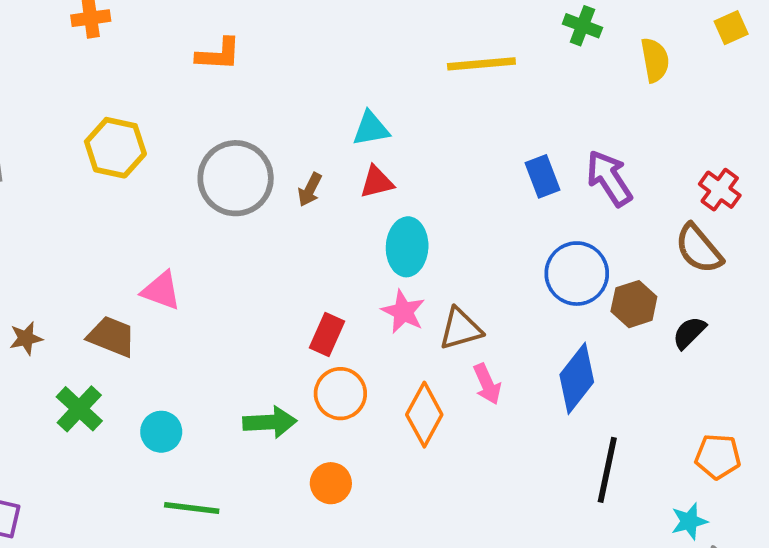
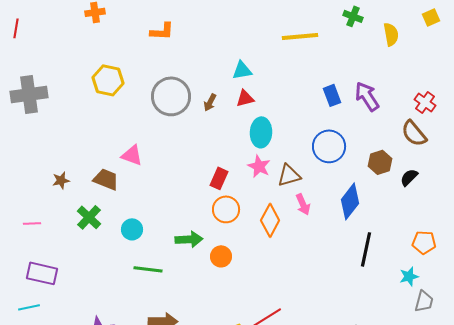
blue circle: (577, 274) -> (329, 146), moved
green arrow: (270, 422) -> (189, 239), moved

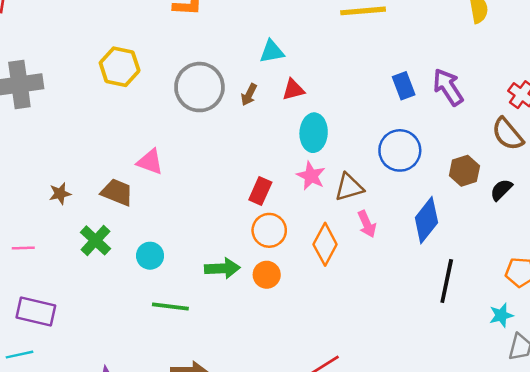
cyan triangle: (242, 70) -> (272, 52), moved
orange circle: (221, 256) -> (267, 275), moved

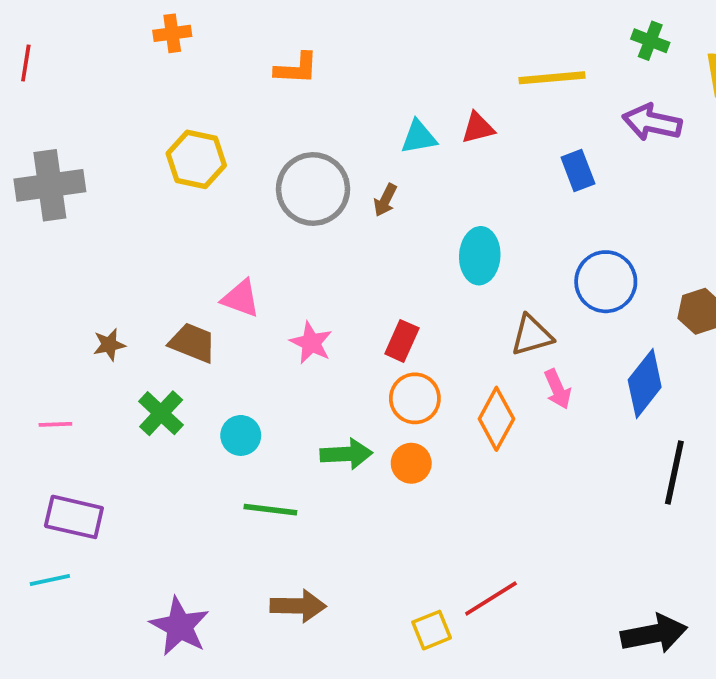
blue rectangle: (404, 86) -> (578, 170), moved
purple arrow: (448, 87) -> (652, 122), moved, turned -45
red triangle: (293, 90) -> (478, 128), moved
pink star: (311, 176) -> (311, 343), moved

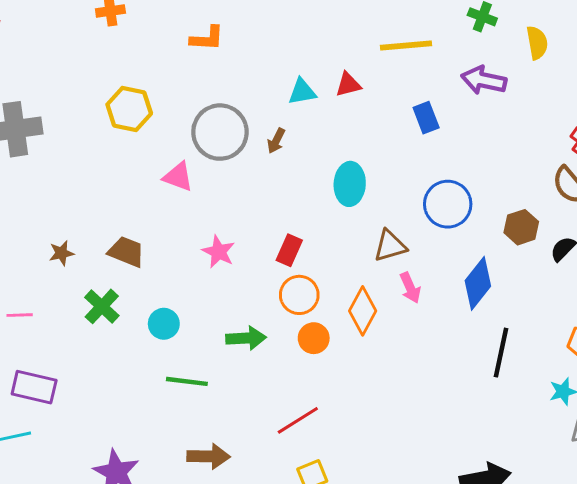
pink triangle: (241, 298) -> (178, 177), moved
orange circle: (411, 463) -> (314, 338), moved
red line: (491, 599) -> (298, 420), moved

